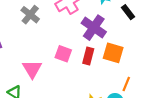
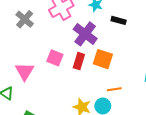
black rectangle: (128, 12) -> (119, 20), turned -40
orange line: (126, 84) -> (114, 89), turned 56

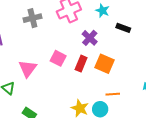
gray cross: (25, 19) -> (32, 18), turned 30
purple cross: (85, 34) -> (90, 38), size x0.7

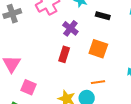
pink square: (58, 58) -> (28, 87), moved
orange square: (104, 64) -> (98, 49), moved

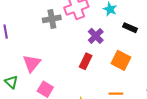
gray cross: (12, 14) -> (52, 19), moved

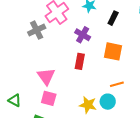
black rectangle: (130, 28) -> (113, 18), turned -72
pink triangle: (32, 63) -> (46, 76), moved

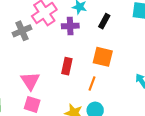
purple cross: (83, 35) -> (70, 26), moved, turned -35
orange line: (117, 84) -> (92, 84), moved, turned -56

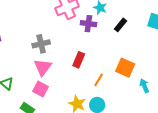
gray cross: (22, 31) -> (41, 44), moved
orange square: (103, 57) -> (125, 68), moved

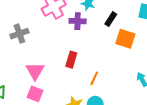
gray cross: (41, 44) -> (19, 34), moved
orange square: (125, 68) -> (125, 39), moved

